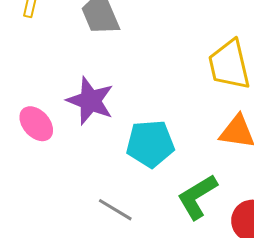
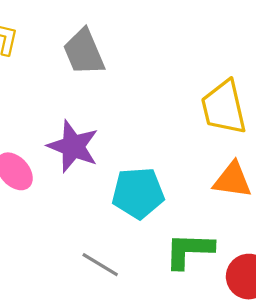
green L-shape: (197, 197) -> (189, 250), turned 33

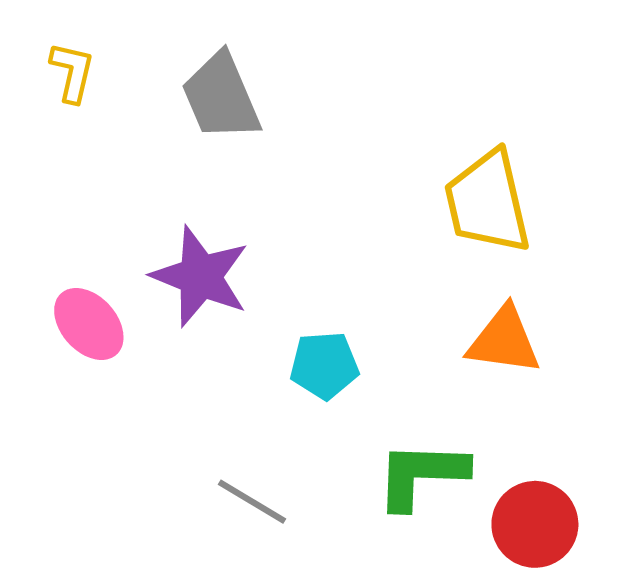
cyan pentagon: (138, 193) -> (324, 365), size x0.7

